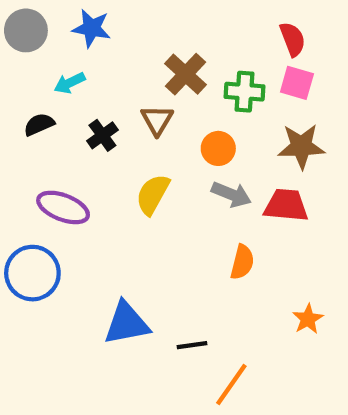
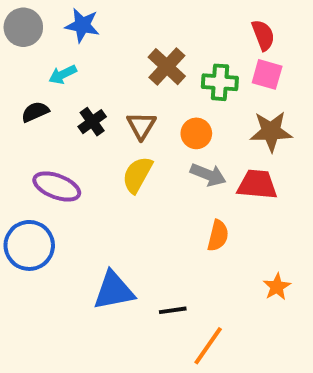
brown triangle: (157, 120) -> (141, 126), moved

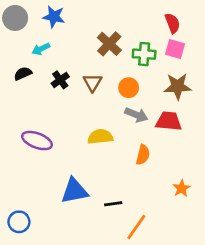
yellow semicircle: (137, 175) -> (100, 137), moved, turned 55
purple ellipse: (57, 186) -> (37, 141), moved
blue circle: (29, 245) -> (19, 222), moved, size x0.7

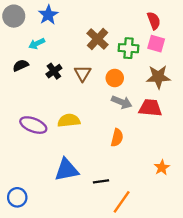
blue star: (54, 17) -> (48, 15), turned 30
yellow semicircle: (100, 137) -> (69, 120), moved
orange semicircle: (143, 155) -> (117, 138), moved

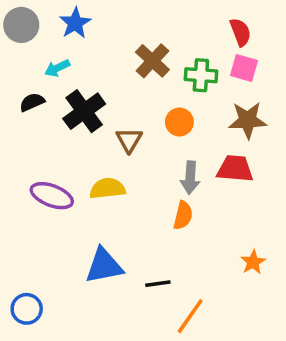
black cross: (54, 71) -> (84, 111), size x1.6
brown triangle: (83, 73) -> (129, 140), moved
gray arrow: (122, 102) -> (190, 178), moved, turned 72

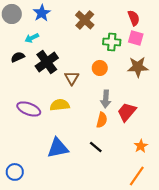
brown cross: (152, 61) -> (85, 20), moved
red trapezoid: (235, 169) -> (127, 112), moved, turned -55
black line: (158, 284) -> (96, 147), moved, turned 48
orange line: (190, 316) -> (137, 176), moved

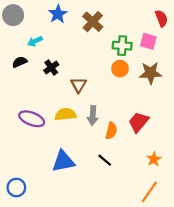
blue star: (42, 13) -> (58, 14), moved
red semicircle: (134, 18) -> (161, 18), moved
black cross: (47, 62) -> (51, 67), size x0.6
orange circle: (100, 68) -> (120, 69), moved
gray arrow: (106, 99) -> (93, 115), moved

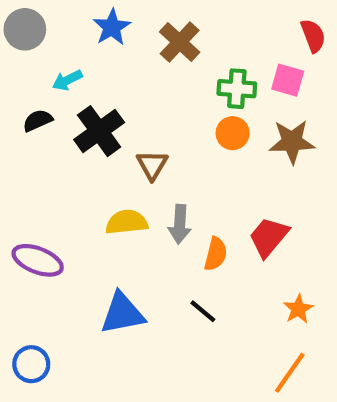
black cross: (51, 67) -> (99, 131), size x1.6
purple ellipse: (32, 119) -> (38, 260), moved

